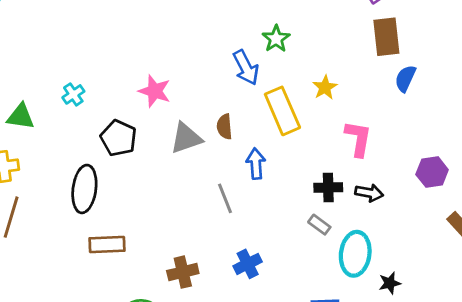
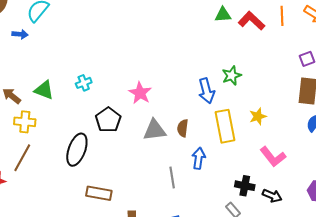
pink L-shape: (358, 138) -> (273, 157), turned 120
brown rectangle: (107, 244) -> (99, 193), moved

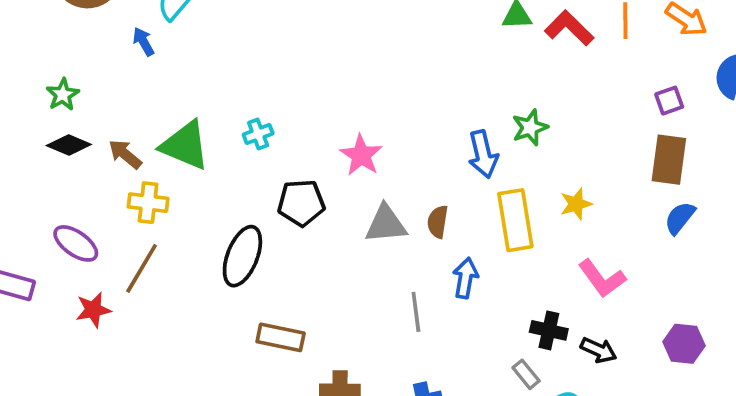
blue arrow: (20, 34) -> (144, 42), turned -126
green triangle: (44, 90) -> (185, 145), size x1.4
black pentagon: (108, 120) -> (301, 203), turned 30

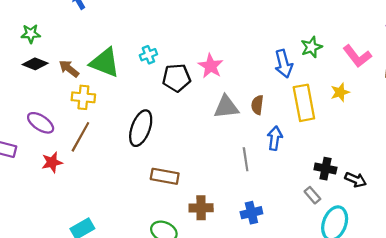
green star: (63, 95) -> (31, 34), turned 30
black pentagon: (301, 203) -> (177, 78), moved
pink L-shape: (602, 278) -> (357, 56), moved

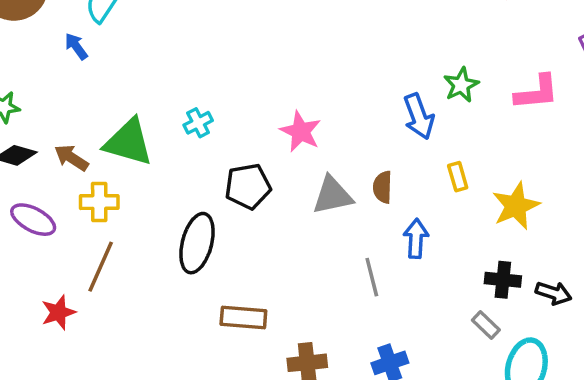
pink L-shape: (357, 56) -> (537, 92), turned -52
black pentagon: (177, 78) -> (248, 186), moved
yellow star: (340, 92) -> (516, 206), moved, size x1.5
yellow rectangle: (304, 103) -> (458, 177), size x0.5
purple ellipse: (41, 123) -> (33, 220), moved

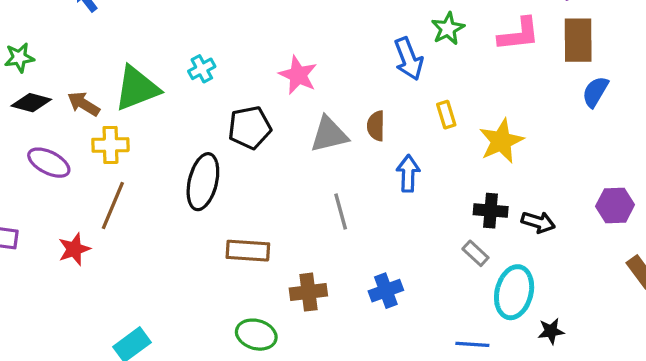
green triangle: (128, 142) -> (137, 88), turned -36
gray line: (372, 277) -> (341, 212), moved

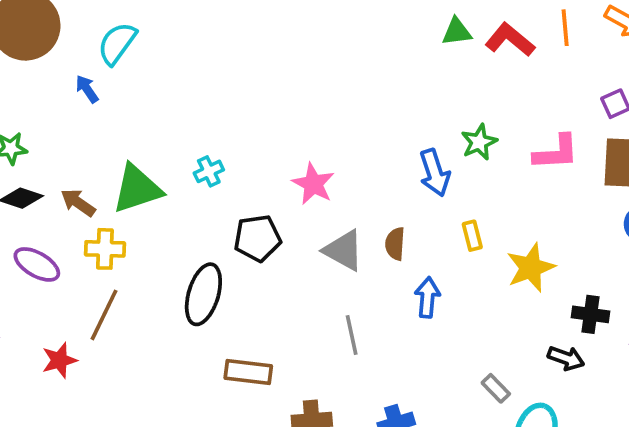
gray triangle: (329, 134) -> (344, 250), turned 39
black cross: (491, 211) -> (590, 314), moved

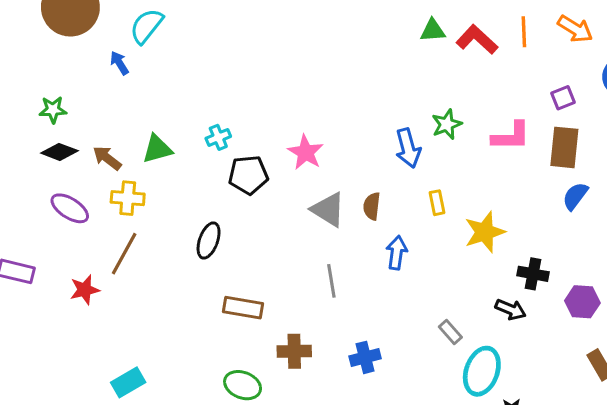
green triangle: (137, 189) -> (157, 149), size x0.7
black pentagon: (257, 238) -> (248, 175), moved
black ellipse: (203, 294) -> (209, 240), size x0.7

